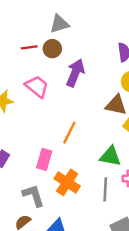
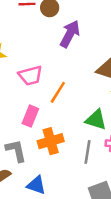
pink trapezoid: (37, 86) -> (30, 76), moved, turned 120
orange cross: (67, 182) -> (51, 141), turned 35

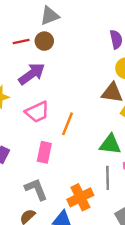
purple arrow: (70, 34) -> (32, 74), moved, turned 36
orange cross: (51, 141) -> (80, 197), moved

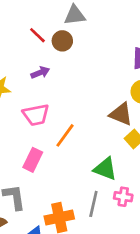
red line: (21, 41) -> (37, 35), turned 42
purple arrow: (32, 74) -> (40, 73), size x0.6

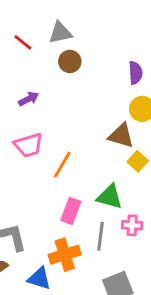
red line: (37, 35) -> (23, 42), moved
brown circle: (62, 41) -> (70, 61), moved
pink rectangle: (33, 160) -> (71, 211), moved

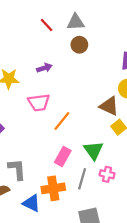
green triangle: (110, 197) -> (93, 150), turned 30

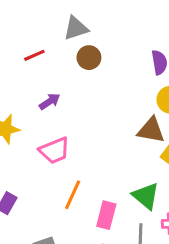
red line: (47, 25) -> (34, 55), moved, turned -56
orange line: (62, 121) -> (73, 195), moved

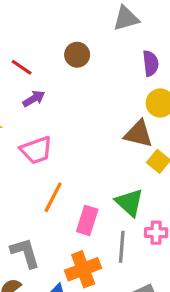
gray triangle: (76, 28) -> (126, 18), moved
red line: (34, 55) -> (22, 67), moved, turned 55

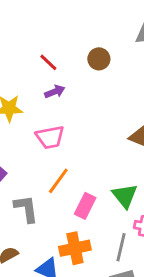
gray line: (122, 247) -> (121, 247), moved
gray L-shape: (25, 253) -> (26, 209), moved

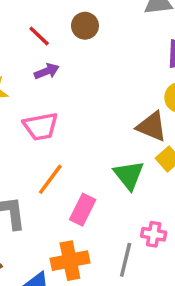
brown circle: (99, 59) -> (85, 26), moved
green triangle: (125, 196) -> (129, 175), moved

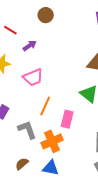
red line: (39, 36) -> (10, 30), moved
orange cross: (70, 261) -> (52, 141), moved

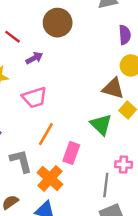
brown circle: (46, 15) -> (58, 23), size x1.5
orange cross: (52, 141) -> (50, 178), turned -30

